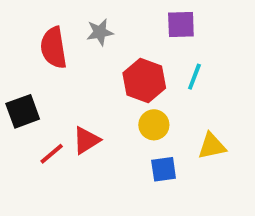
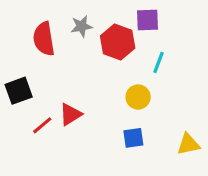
red hexagon: (144, 80) -> (118, 42), moved
yellow circle: (154, 125) -> (138, 97), moved
yellow triangle: (212, 146) -> (188, 144), moved

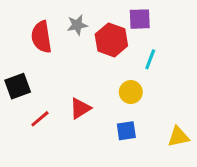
red triangle: (70, 114) -> (80, 108), moved

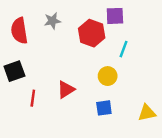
gray star: (77, 25) -> (52, 21), moved
red semicircle: (41, 37) -> (19, 31), moved
red line: (40, 119) -> (33, 98), turned -42

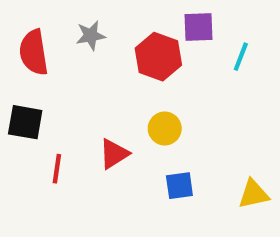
cyan line: (124, 49) -> (241, 57), moved
black square: (14, 71) -> (25, 122), turned 30
yellow circle: (108, 76) -> (165, 128), moved

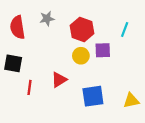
purple square: (199, 27) -> (103, 50), moved
yellow circle: (165, 128) -> (81, 56), moved
blue square: (179, 186) -> (93, 96), size x1.5

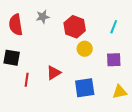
purple square: (103, 50) -> (114, 60), moved
yellow circle: (81, 56) -> (85, 49), moved

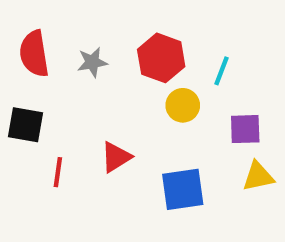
gray star: (43, 17) -> (92, 62), moved
cyan line: (114, 27) -> (222, 71), moved
yellow triangle: (120, 92) -> (258, 176), moved

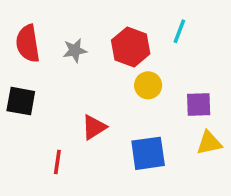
cyan line: (222, 71) -> (179, 31), moved
red line: (58, 172) -> (57, 162), moved

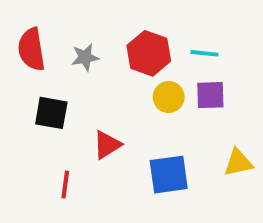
cyan line: (179, 31) -> (204, 53), moved, turned 75
black square: (21, 101) -> (51, 113), moved
purple square: (199, 105) -> (210, 95), moved

